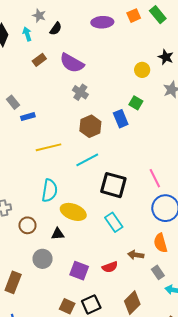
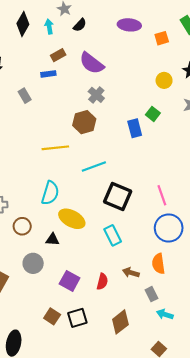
orange square: (134, 16) -> (162, 38), moved
blue rectangle: (28, 117) -> (48, 74), moved
brown hexagon: (90, 126) -> (84, 122), moved
red semicircle: (110, 267) -> (102, 282), turned -63

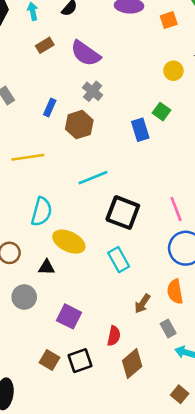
blue rectangle: (48, 74) -> (50, 107), moved, turned -56
yellow line: (55, 148) -> (28, 157), moved
brown arrow: (131, 273) -> (142, 304), turned -70
red semicircle: (102, 282) -> (114, 336), moved

